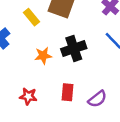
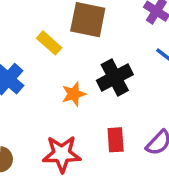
red star: (28, 96) -> (62, 154), size x1.5

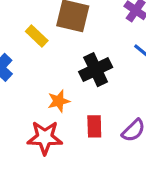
orange star: (74, 94) -> (59, 101), moved

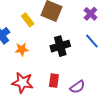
orange star: (59, 101) -> (22, 49), moved

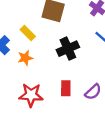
yellow rectangle: (28, 20) -> (28, 33), moved

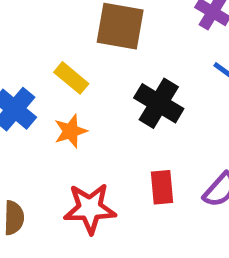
black cross: (68, 49) -> (159, 103), turned -30

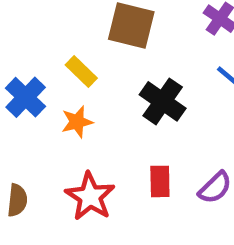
red star: (90, 208) -> (90, 196), turned 30

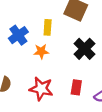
yellow rectangle: (81, 71) -> (48, 27), turned 40
red star: (90, 196) -> (41, 89), turned -30

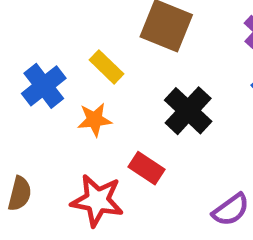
yellow rectangle: (48, 27) -> (106, 67), turned -48
red rectangle: (76, 87) -> (146, 168), moved, turned -64

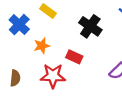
orange star: (95, 120) -> (42, 46), moved

